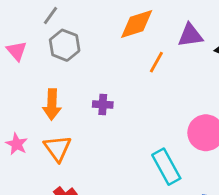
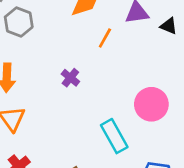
purple cross: (103, 105) -> (70, 78), moved, turned 36

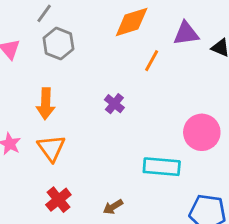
cyan rectangle: (114, 136) -> (162, 167), turned -56

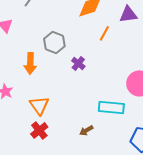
gray hexagon: (58, 43) -> (54, 42), moved
orange triangle: (51, 148) -> (39, 105), moved
brown arrow: (113, 207) -> (86, 130), moved

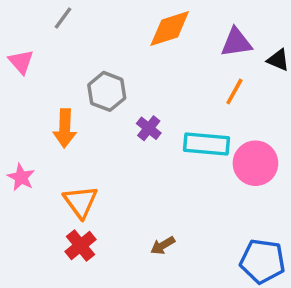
orange line: (104, 33) -> (234, 91), moved
cyan rectangle: (111, 107) -> (206, 144), moved

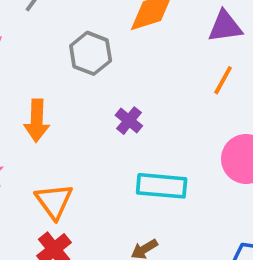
gray hexagon: (107, 91) -> (91, 53), moved
cyan rectangle: (206, 144) -> (162, 186), moved

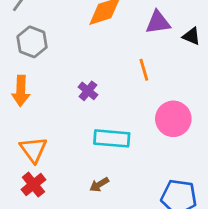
gray hexagon: (91, 53) -> (32, 42), moved
orange line: (223, 80) -> (144, 70), moved, turned -45

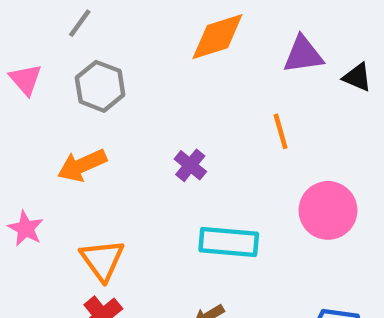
orange arrow: (21, 91) -> (82, 165), turned 64

